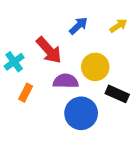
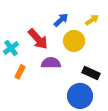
yellow circle: (95, 67) -> (74, 41), moved
blue circle: (81, 113) -> (80, 96), moved

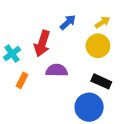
red arrow: (38, 39) -> (42, 44), turned 60
yellow circle: (74, 41) -> (98, 46), moved

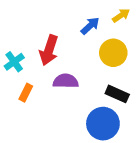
blue arrow: (68, 22) -> (90, 26), moved
yellow arrow: (102, 22) -> (121, 15), moved

